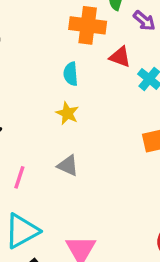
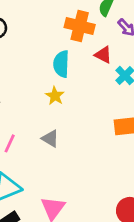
cyan semicircle: (71, 74) -> (61, 64), size x1.4

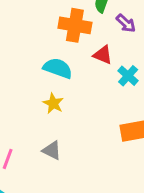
cyan semicircle: (61, 64) -> (58, 68), turned 112

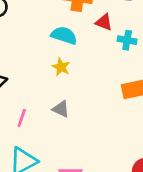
cyan cross: (128, 76) -> (127, 40), turned -30

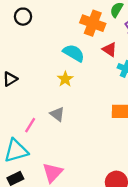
pink line: (22, 118) -> (30, 125), moved

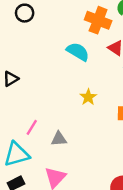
yellow star: (65, 79) -> (88, 97), moved
gray triangle: (57, 114) -> (59, 139), moved, turned -42

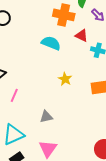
pink line: (32, 127) -> (14, 95), moved

